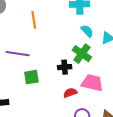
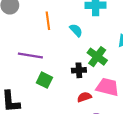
cyan semicircle: (87, 31) -> (76, 30), moved
green square: (31, 77) -> (44, 80), turned 35

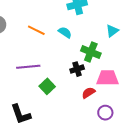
orange line: (48, 21) -> (36, 30), turned -42
green square: (44, 80) -> (47, 86), turned 35

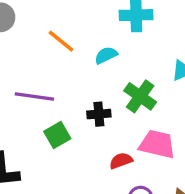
cyan semicircle: (65, 32) -> (106, 55), turned -72
black cross: (77, 69) -> (99, 114), moved

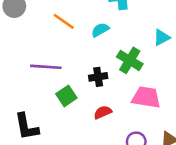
red semicircle: (121, 161) -> (103, 112), moved

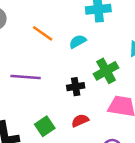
green cross: (130, 60) -> (106, 71), turned 30
green square: (66, 96) -> (45, 126), moved

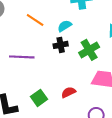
black cross: (76, 87) -> (61, 45), moved

